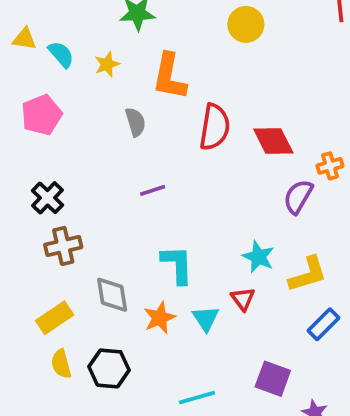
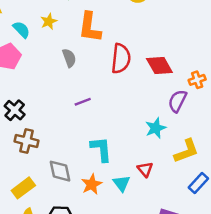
cyan semicircle: (61, 54) -> (21, 30), moved
brown cross: (63, 246) -> (27, 141), turned 30
cyan star: (258, 257) -> (156, 128), moved, turned 30

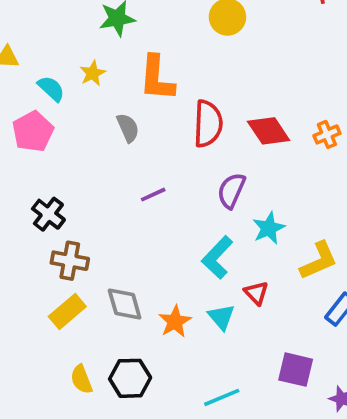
orange cross: (197, 80) -> (327, 134), moved
purple semicircle: (177, 101) -> (231, 191), moved
cyan L-shape: (101, 149) -> (217, 257), moved, turned -128
yellow rectangle: (23, 188) -> (67, 311), moved

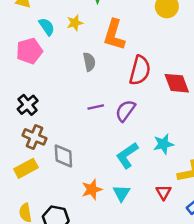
purple semicircle: (231, 191) -> (125, 111), moved
red triangle: (256, 293) -> (164, 192), moved
gray diamond: (125, 304) -> (63, 156), moved

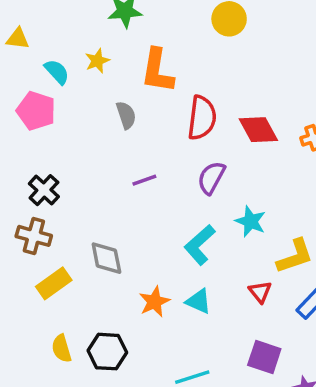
pink pentagon: (29, 51) -> (36, 111), turned -30
purple semicircle: (125, 111) -> (211, 178), moved
brown cross: (35, 137) -> (34, 236), moved
cyan star: (163, 144) -> (251, 221), turned -30
cyan triangle: (121, 193) -> (199, 301), turned -30

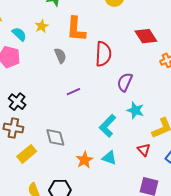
red diamond: (258, 130) -> (146, 36), moved
purple semicircle: (211, 178) -> (125, 82), moved

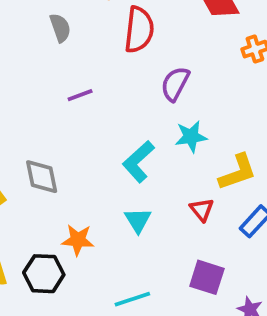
cyan star: (135, 110) -> (191, 137), turned -30
cyan triangle: (109, 158) -> (138, 220), turned 35
orange star: (84, 160) -> (78, 240), moved, turned 30

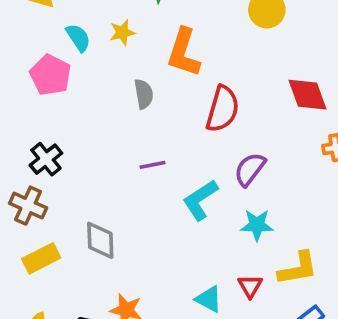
cyan L-shape: (138, 162) -> (200, 200), moved
red triangle: (202, 210) -> (250, 286), moved
cyan triangle: (138, 220) -> (209, 299), moved, turned -40

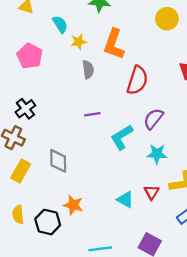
yellow star: (122, 33) -> (79, 42), moved
cyan semicircle: (78, 38) -> (60, 24), moved
yellow rectangle: (41, 258) -> (21, 171), turned -35

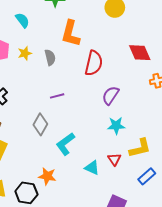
yellow star: (79, 42) -> (25, 53), moved
cyan L-shape: (122, 137) -> (65, 144), moved
gray diamond: (58, 161) -> (40, 124), moved, turned 35

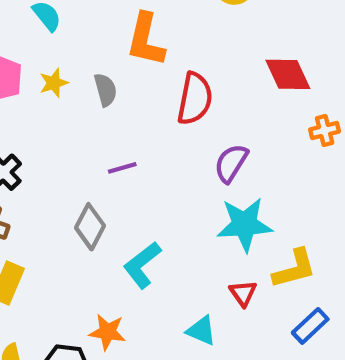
cyan star: (116, 126) -> (245, 224), size x1.5
cyan triangle: (92, 168) -> (201, 331), moved

